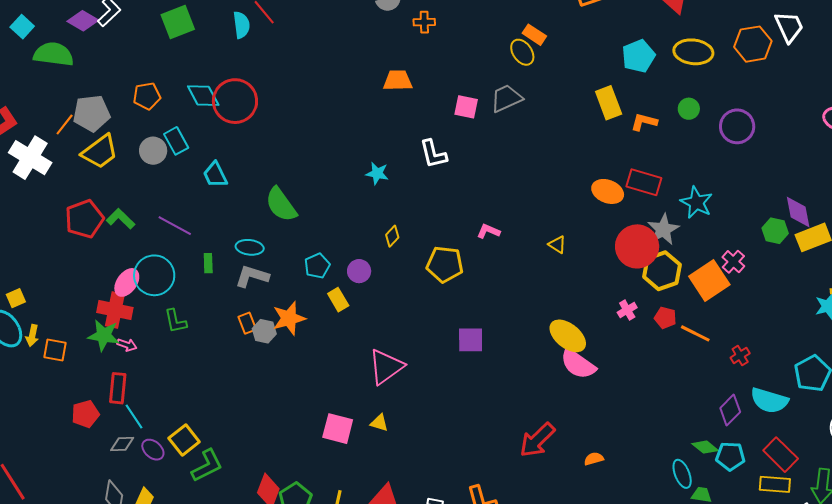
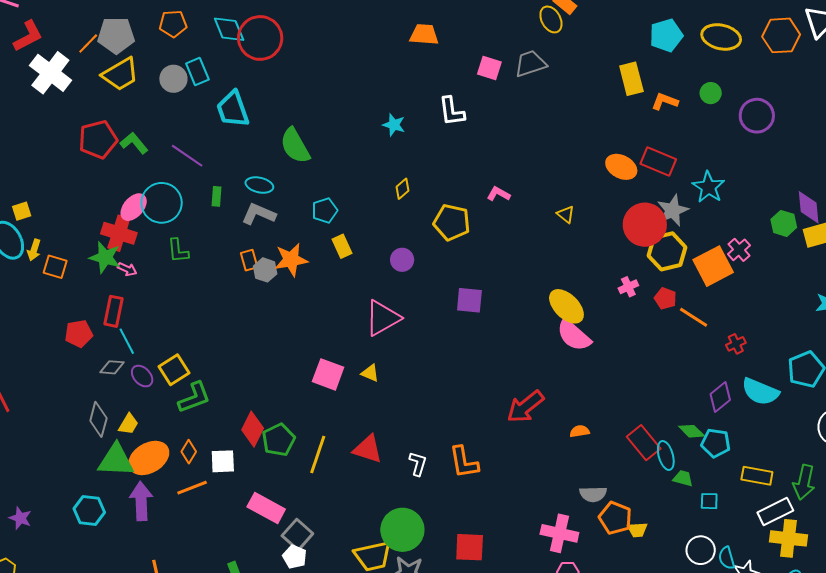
cyan trapezoid: (215, 175) -> (233, 109), size x1.4
purple circle: (359, 271) -> (402, 260), moved
red rectangle: (781, 455) -> (644, 443), moved

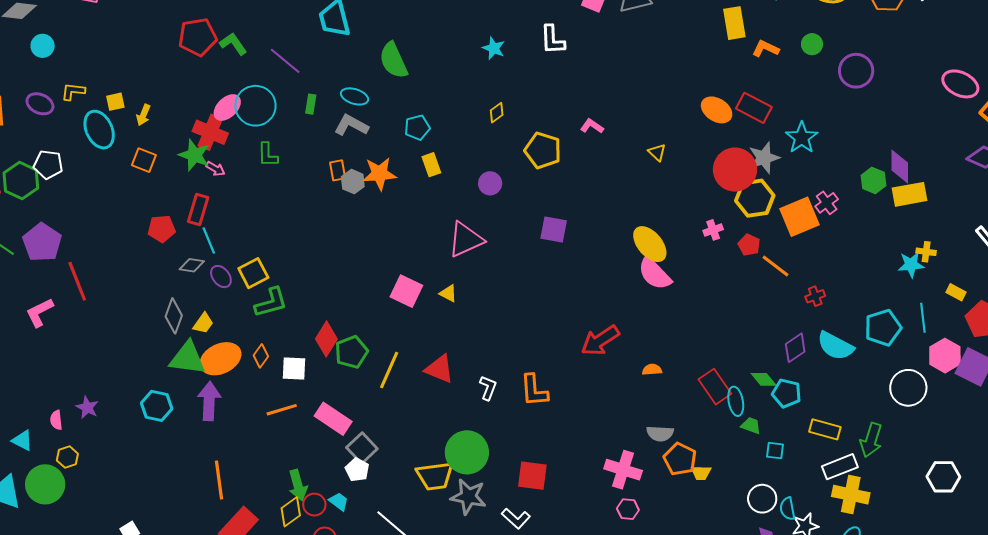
yellow arrow: (34, 250) -> (143, 115), moved
orange line: (192, 488) -> (282, 410), moved

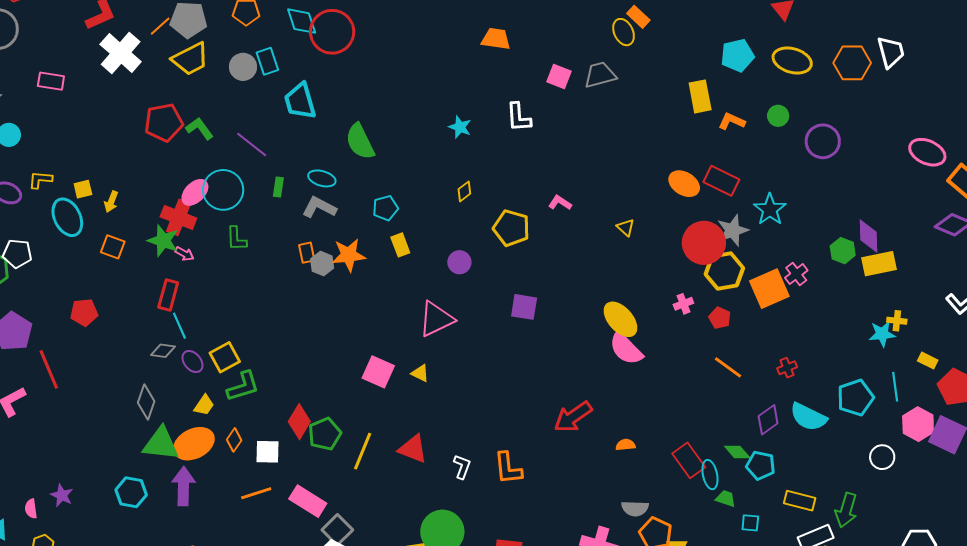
red pentagon: (162, 229) -> (84, 312), moved
orange line: (775, 266) -> (728, 367), moved
yellow trapezoid: (203, 323) -> (204, 405), moved
white circle: (908, 388) -> (882, 457), size x0.7

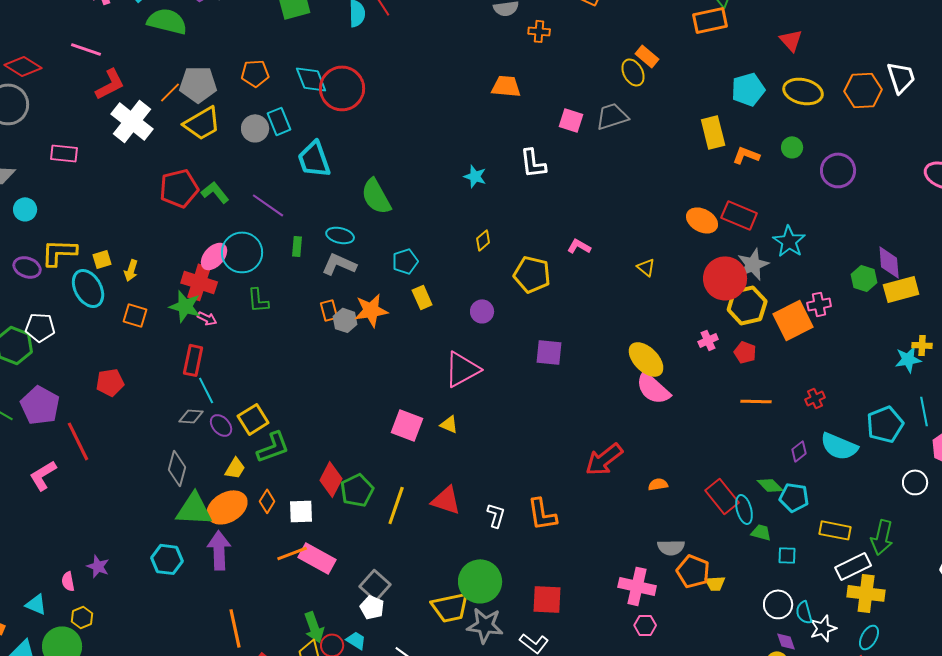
yellow L-shape: (40, 180) -> (59, 252), size x1.5
pink cross: (796, 274) -> (819, 304), turned 30
orange line: (728, 367) -> (756, 401), turned -32
purple diamond: (768, 420) -> (799, 451), size x0.7
pink rectangle: (308, 501) -> (317, 558), moved

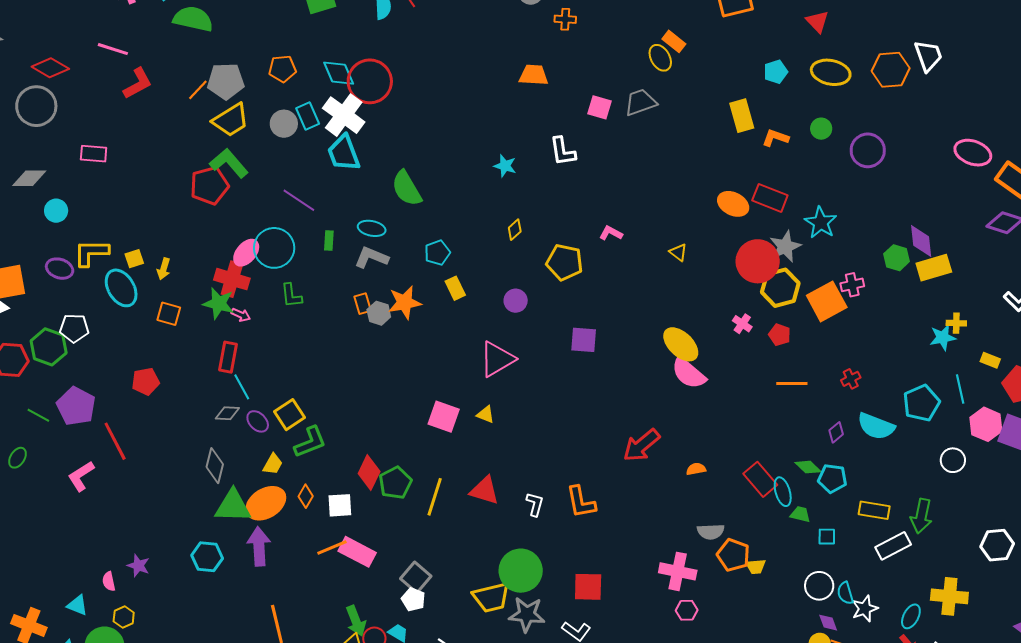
cyan pentagon: (748, 89) -> (776, 72), size x0.7
white cross: (132, 121) -> (344, 115), moved
green L-shape: (215, 192) -> (229, 163), moved, size x1.4
pink cross: (708, 340) -> (742, 324), turned -30
yellow cross: (866, 593) -> (949, 596), moved

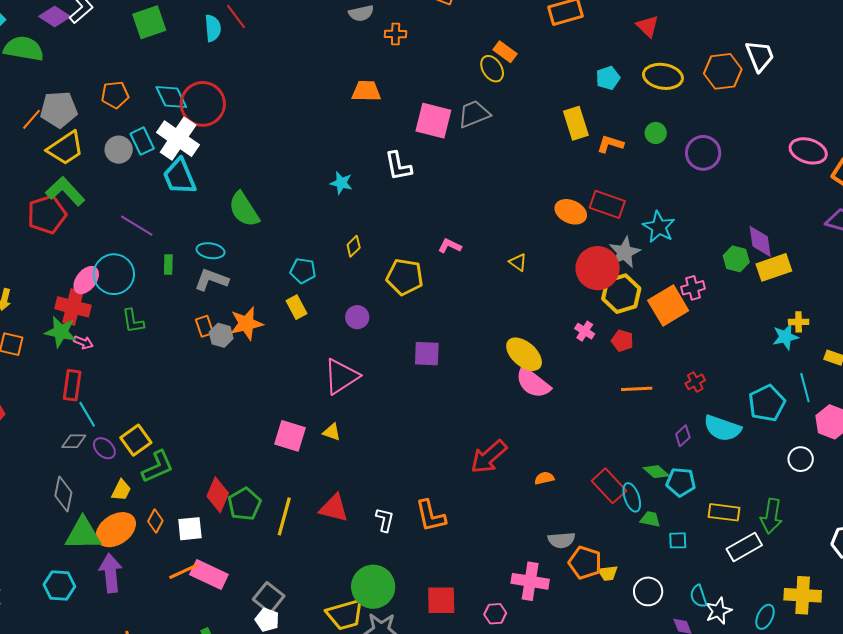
pink square: (600, 107) -> (433, 121), size x1.5
cyan pentagon: (437, 253) -> (303, 271), moved, turned 30
white circle: (819, 586) -> (648, 591), moved
pink hexagon: (687, 610) -> (495, 614), moved

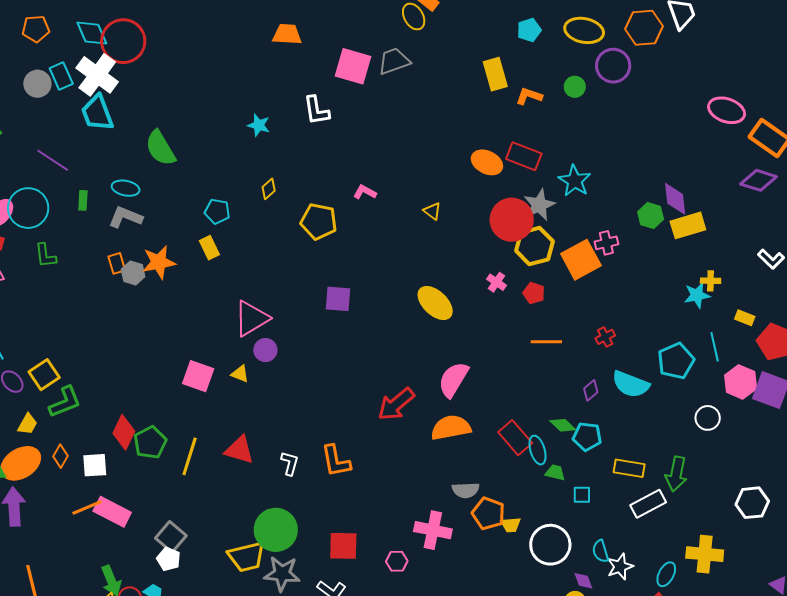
purple circle: (703, 153) -> (613, 66), moved
purple circle: (357, 317) -> (265, 350), moved
pink semicircle: (533, 383) -> (453, 379), moved, turned 81
orange semicircle: (544, 478) -> (451, 428), size x2.0
white circle: (648, 591) -> (550, 545), size x1.4

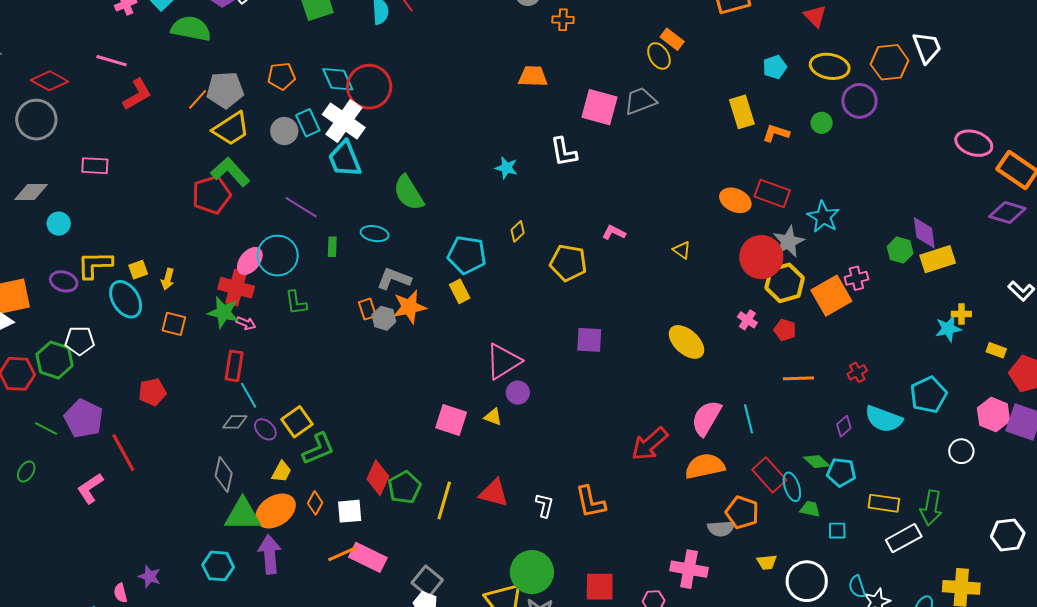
cyan pentagon: (217, 211) -> (467, 255), size x1.5
gray L-shape: (125, 217) -> (394, 279), moved
cyan line: (715, 347) -> (748, 419), moved
orange pentagon: (488, 514) -> (742, 512), moved

